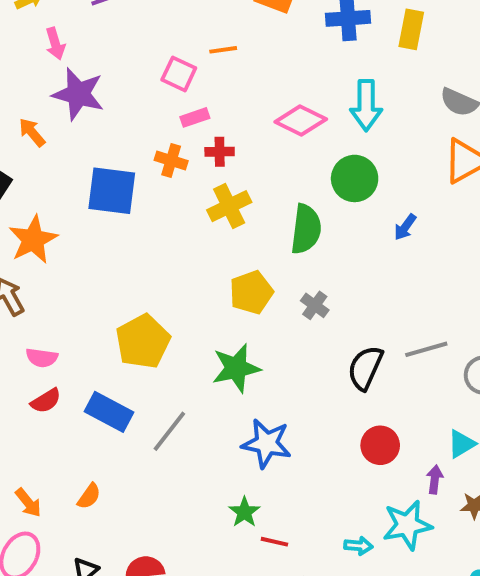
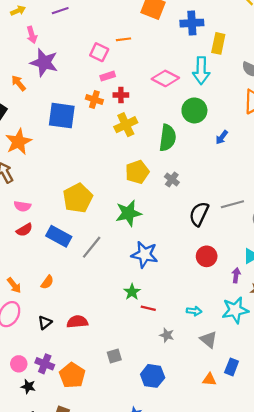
yellow rectangle: (411, 29) -> (218, 43), moved
cyan star: (407, 525) -> (235, 310), moved

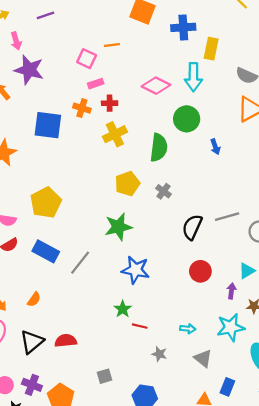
blue arrow: (222, 137) -> (215, 147), turned -56
yellow pentagon: (78, 198) -> (46, 203), moved
black triangle: (45, 323) -> (32, 342), size x1.6

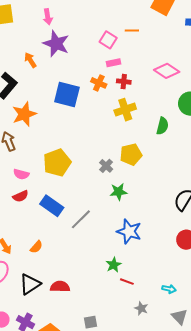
green semicircle: (159, 148) -> (162, 126), size x0.7
gray cross: (163, 191) -> (106, 166), moved
green star: (118, 227) -> (118, 192), size x0.7

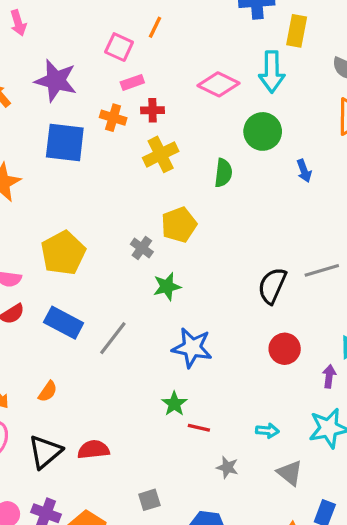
orange line: (132, 30) -> (155, 27), turned -56
purple star: (56, 44) -> (56, 81), moved

